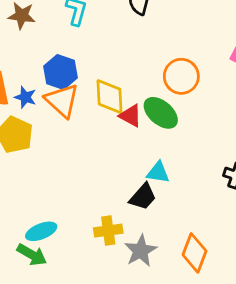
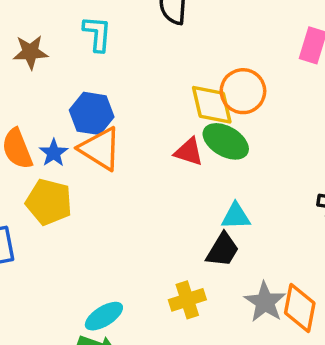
blue star: (25, 97) -> (54, 153), turned 30
yellow diamond: (110, 97) -> (212, 105), moved
gray star: (141, 251) -> (265, 302), moved

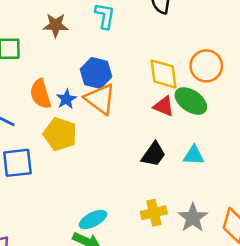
yellow diamond: (212, 105) -> (163, 74), moved
black trapezoid: (223, 250) -> (154, 154), moved
gray star: (265, 302) -> (193, 218), moved

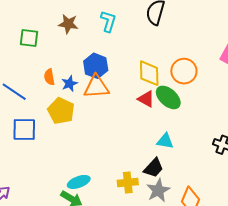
orange semicircle: (40, 94) -> (49, 77), size x0.7
orange triangle: (100, 99) -> (96, 87), turned -48
black trapezoid: (154, 154) -> (154, 168), moved

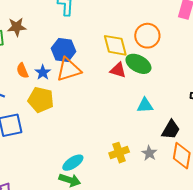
brown star: (68, 24) -> (17, 27), moved
black trapezoid: (154, 168) -> (171, 130), moved
gray star: (158, 190) -> (149, 153), size x0.7

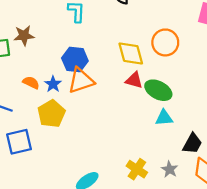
green ellipse: (138, 64) -> (158, 90), moved
orange semicircle: (22, 71) -> (31, 83), turned 140
yellow pentagon: (41, 100) -> (51, 114), turned 30
yellow cross: (119, 153) -> (137, 169), turned -36

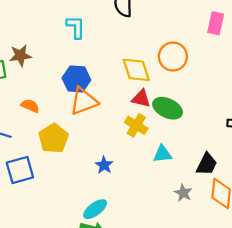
blue star: (53, 84) -> (104, 165), moved
cyan triangle: (164, 118) -> (162, 154), moved
yellow cross: (137, 169) -> (136, 125), moved

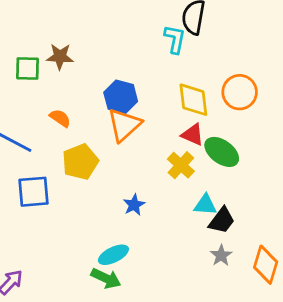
cyan L-shape: (76, 27) -> (175, 39), moved
orange triangle: (84, 101) -> (124, 125), turned -32
black trapezoid: (207, 164) -> (222, 220), moved

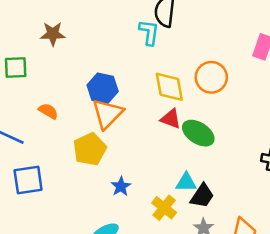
brown star: (60, 57) -> (53, 34), moved
yellow pentagon: (80, 162) -> (90, 149), moved
yellow cross: (181, 165) -> (164, 208), moved

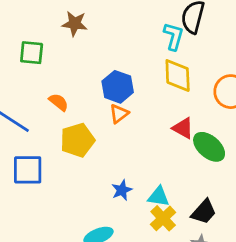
yellow diamond: (169, 87) -> (178, 75), moved
orange triangle: (108, 114) -> (119, 114), size x0.6
yellow pentagon: (90, 149) -> (77, 140), moved
cyan triangle: (186, 182) -> (159, 197), moved

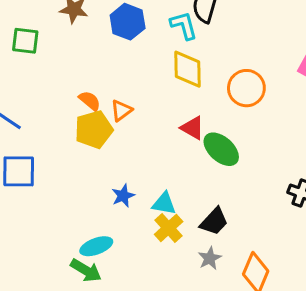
cyan L-shape: (174, 36) -> (184, 25), turned -32
blue hexagon: (118, 87) -> (128, 22), moved
orange semicircle: (59, 102) -> (90, 101), moved
yellow pentagon: (77, 140) -> (94, 130), moved

